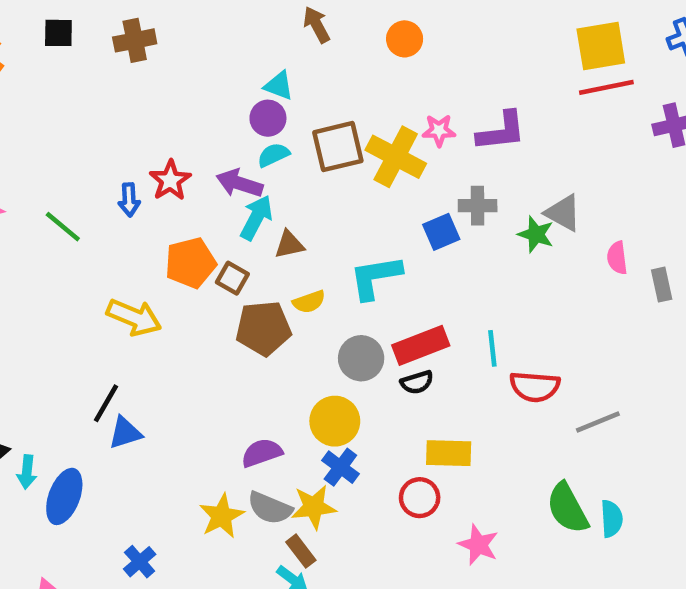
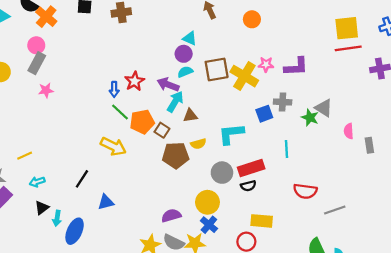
green line: (63, 227) -> (120, 112), moved
cyan line: (492, 348) -> (287, 149), moved
black line: (106, 403) -> (82, 179), moved

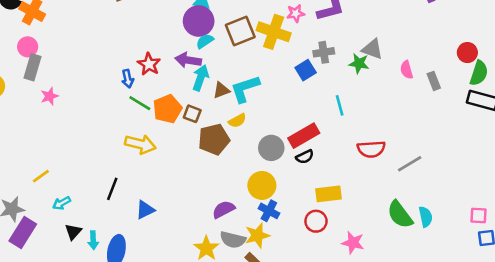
purple circle: (184, 54) -> (199, 21), size x1.5
cyan L-shape: (231, 134) -> (245, 89), moved

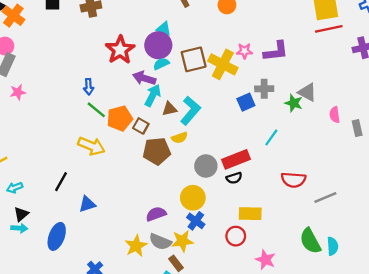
red star: (149, 64) -> (120, 50), moved, size x1.4
cyan L-shape: (245, 89) -> (190, 111), turned 140
cyan line: (340, 105) -> (271, 137), turned 42
cyan arrow: (93, 240) -> (19, 228), moved, turned -91

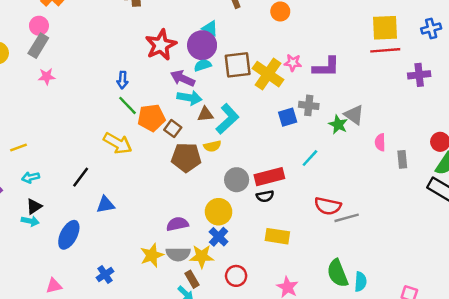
cyan arrow: (153, 95) -> (189, 98), turned 65
gray line: (325, 198) -> (347, 218), moved
red circle: (236, 236) -> (236, 276), moved
gray semicircle: (160, 242) -> (178, 254), turned -30

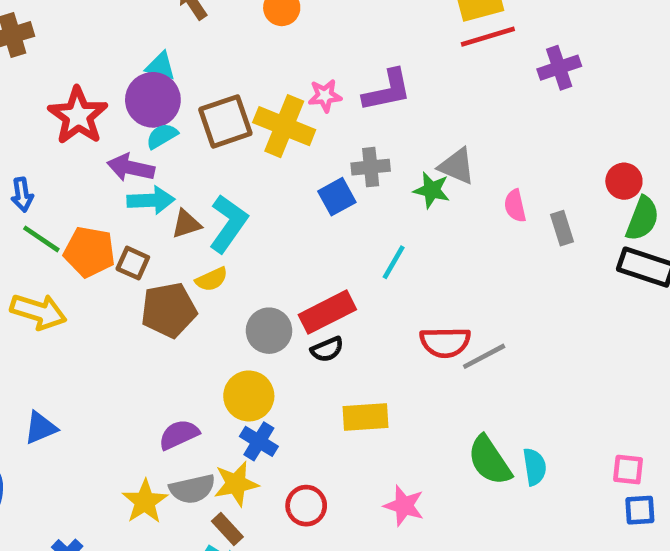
orange pentagon: (151, 118) -> (90, 252), turned 30

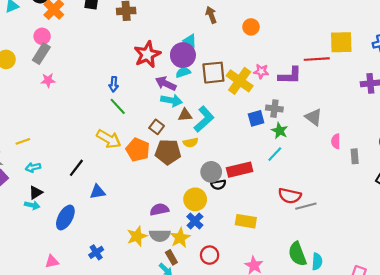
red line: (488, 37) -> (317, 59), moved
green star: (432, 190) -> (280, 131), moved
orange pentagon: (90, 252) -> (138, 150), moved
black semicircle: (327, 349) -> (218, 185), moved
yellow star: (236, 484) -> (180, 238), turned -30

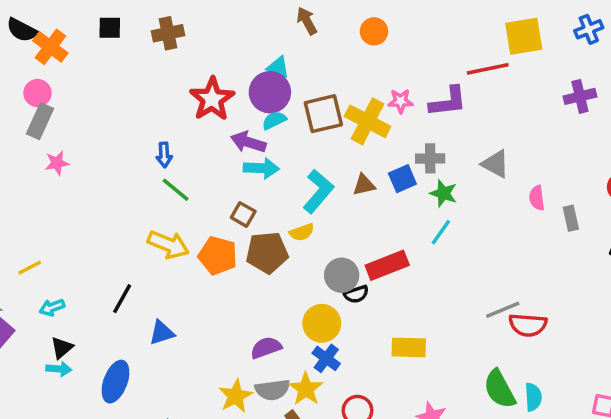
brown triangle: (185, 115) -> (364, 185), moved
red semicircle: (290, 196) -> (528, 325), moved

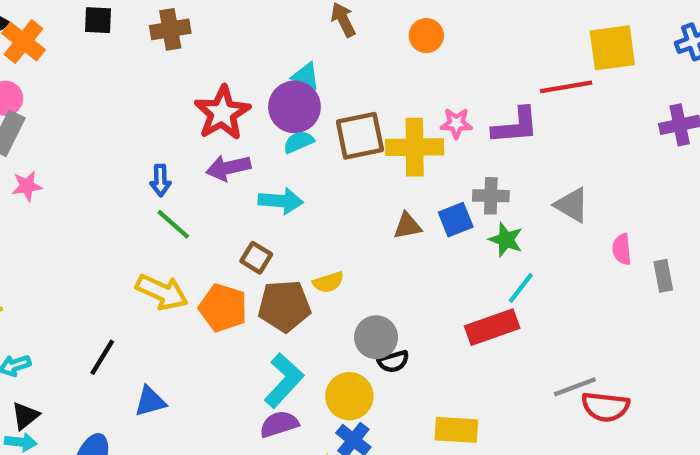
yellow cross: (368, 121) -> (415, 147), turned -30
purple arrow: (248, 142) -> (228, 168), moved, turned -32
cyan L-shape: (318, 191) -> (284, 380), moved
cyan line: (441, 232) -> (521, 288), moved
red rectangle: (387, 265) -> (492, 327), moved

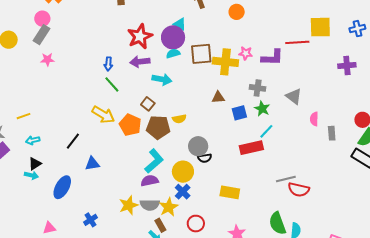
blue square: (456, 220) -> (239, 113), moved

